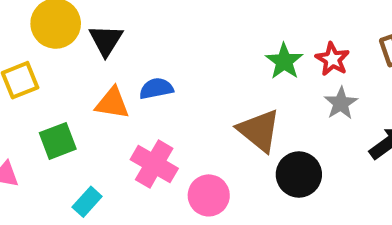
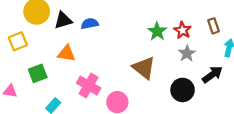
black triangle: (106, 40) -> (63, 20), turned 42
blue semicircle: (156, 89) -> (90, 24), moved
black circle: (299, 174) -> (183, 90), moved

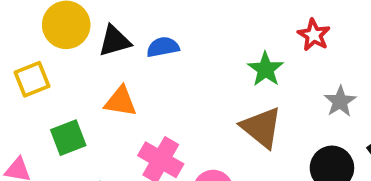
red star: (183, 30) -> (314, 35), moved
green star: (157, 31) -> (266, 69), moved

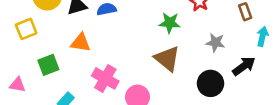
green star: (266, 69) -> (170, 23), turned -30
gray star: (340, 101) -> (215, 43), turned -30

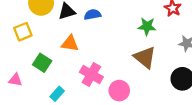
green square: (48, 65) -> (42, 63), turned -36

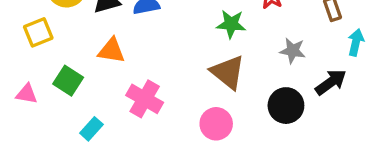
pink triangle: (15, 80) -> (27, 94), moved
pink circle: (119, 91) -> (216, 124), moved

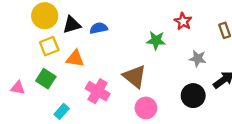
yellow square: (38, 32) -> (49, 46), moved
brown triangle: (228, 72) -> (135, 76), moved

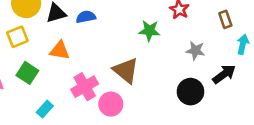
yellow square: (49, 46) -> (17, 37), moved
pink cross: (98, 91) -> (85, 87), turned 30
pink circle: (146, 108) -> (111, 104), moved

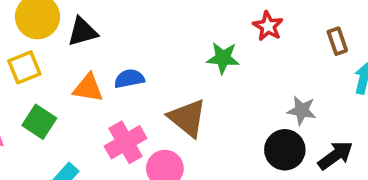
blue semicircle: (86, 17) -> (129, 79), moved
gray star: (195, 51) -> (302, 110), moved
black arrow: (224, 74) -> (335, 155), moved

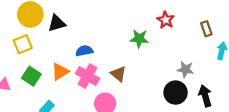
orange triangle: (88, 88) -> (60, 72), moved, turned -42
brown triangle: (187, 118) -> (118, 74), size x0.7
pink cross: (126, 142) -> (88, 76), moved, turned -30
black arrow: (335, 155) -> (205, 96), turned -70

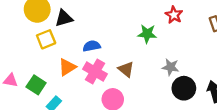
yellow square: (23, 44) -> (46, 39), moved
gray star: (185, 69) -> (171, 67), moved
green square: (31, 76) -> (36, 85), moved

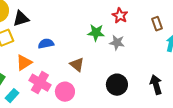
gray star: (171, 67) -> (117, 43), moved
pink cross: (95, 72) -> (40, 83), moved
black circle: (184, 88) -> (117, 85), moved

